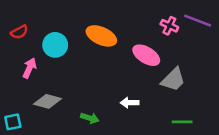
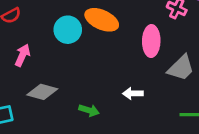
cyan circle: (55, 45) -> (68, 30), moved
pink ellipse: (146, 55) -> (151, 41), turned 60

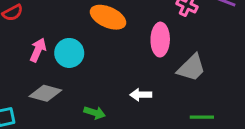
cyan circle: (68, 30) -> (69, 53), moved
pink arrow: (22, 55) -> (38, 50), moved

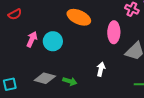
gray diamond: (45, 93) -> (45, 78), moved
white arrow: (141, 95) -> (101, 69), turned 104

